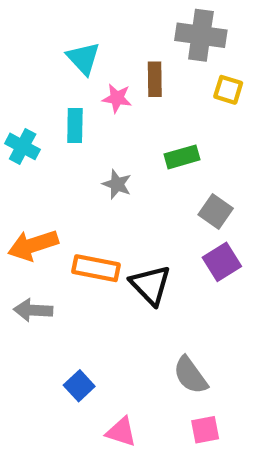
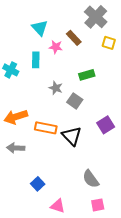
gray cross: (201, 35) -> (96, 17), turned 35
brown rectangle: (155, 79) -> (74, 38), turned -42
gray square: (216, 212) -> (75, 101), moved

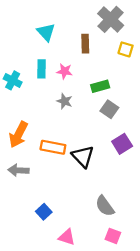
brown rectangle: (74, 38) -> (85, 44), turned 42
pink star: (56, 47) -> (64, 71), moved
gray square: (75, 101) -> (109, 109), moved
orange arrow: (16, 117) -> (18, 135), turned -45
pink square: (98, 205) -> (113, 236), turned 32

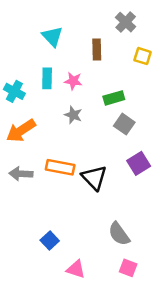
gray cross: (111, 19) -> (126, 22), size x0.7
orange arrow: (18, 135) -> (21, 131), moved, turned 30
gray arrow: (18, 170) -> (21, 174), moved

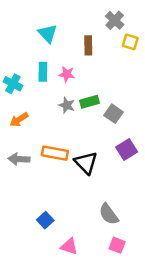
yellow square: (143, 56) -> (130, 42), moved
green rectangle: (114, 98) -> (90, 102), moved
orange arrow: (21, 131) -> (19, 120), size x0.7

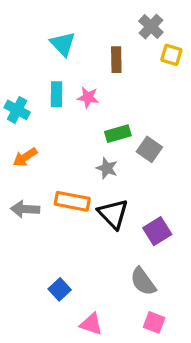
gray star: (67, 105) -> (107, 168), moved
purple square: (127, 150) -> (157, 231), moved

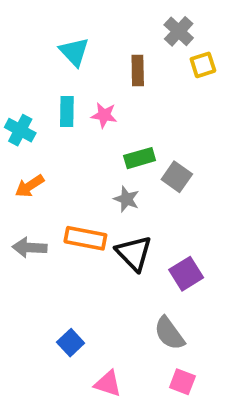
yellow square: (171, 55) -> (203, 65), turned -35

